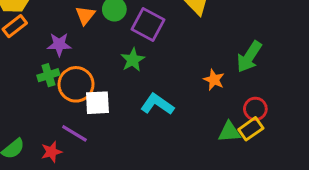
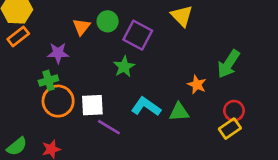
orange circle: (76, 84) -> (58, 101), moved
green triangle: (229, 132) -> (179, 112), moved
purple line: (74, 133) -> (109, 127), moved

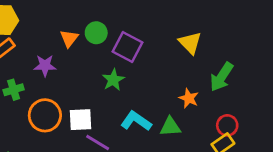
yellow triangle: (182, 16) -> (190, 43), moved
green cross: (48, 80) -> (14, 90), moved

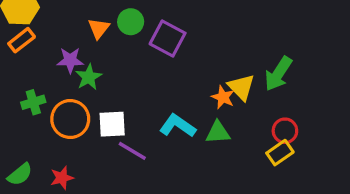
yellow triangle: (190, 43) -> (241, 87), moved
green star: (113, 80) -> (89, 77), moved
green cross: (14, 90) -> (33, 102), moved
orange star: (189, 98) -> (223, 97), moved

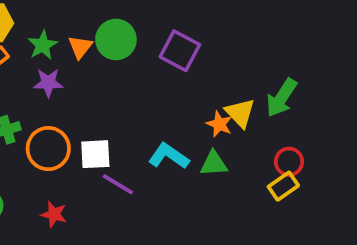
green circle: (131, 22) -> (116, 39), size x1.4
purple square: (168, 38) -> (180, 51), moved
green star: (89, 77) -> (43, 45), moved
red star: (62, 178) -> (54, 214), moved, turned 30

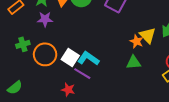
white square: (95, 154) -> (70, 57), turned 36
cyan L-shape: (169, 156) -> (88, 58), moved
red star: (54, 214) -> (68, 90), moved

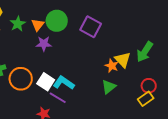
purple star: (45, 19) -> (44, 44), moved
green triangle: (134, 62) -> (109, 87), turned -35

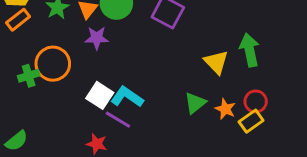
green arrow: (145, 52) -> (250, 50), turned 135
orange star: (112, 66) -> (225, 109), moved
orange circle: (21, 79) -> (53, 64), moved

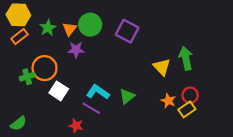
white square: (100, 95) -> (59, 91), moved
green triangle: (195, 103) -> (127, 96), moved

